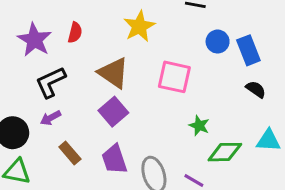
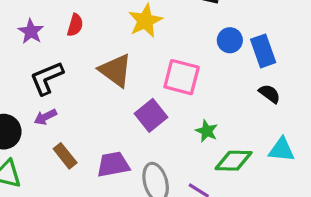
purple star: (34, 40) -> (31, 31), size x0.7
purple square: (113, 112) -> (151, 115), moved
purple trapezoid: (114, 159) -> (113, 164), turned 96

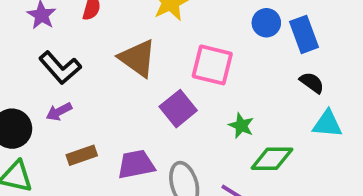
black L-shape: (47, 78) -> (60, 68), turned -108
cyan triangle: (281, 150) -> (327, 124), moved
brown rectangle: (65, 156) -> (82, 155), turned -70

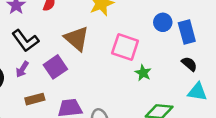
purple square: (178, 109) -> (55, 67), moved
purple arrow: (59, 112) -> (22, 69), turned -35
green star: (241, 126) -> (143, 73), moved

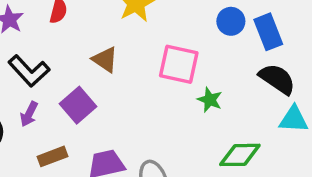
brown triangle: (77, 39) -> (105, 59), size x0.7
black semicircle: (189, 64) -> (277, 79), size x1.5

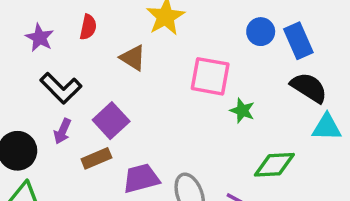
brown triangle: (105, 59) -> (133, 58), moved
brown rectangle: (53, 156) -> (96, 158), moved

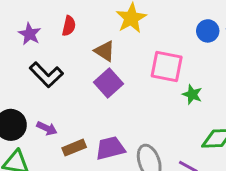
purple square: (111, 121) -> (108, 83), moved
purple arrow: (62, 131) -> (47, 128), moved, turned -90
brown rectangle: (96, 158) -> (74, 148), moved

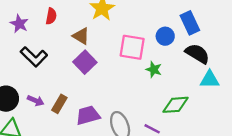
blue circle: (208, 31) -> (165, 36), moved
brown rectangle: (74, 148) -> (59, 104), moved, turned -36

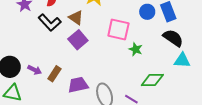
blue circle: (165, 36) -> (147, 12), moved
black L-shape: (34, 57) -> (50, 23), moved

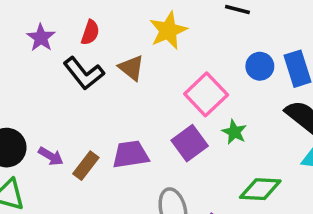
pink square: (118, 30) -> (206, 94), turned 30
purple square: (78, 40) -> (190, 143), moved
purple trapezoid: (78, 85) -> (131, 154), moved

